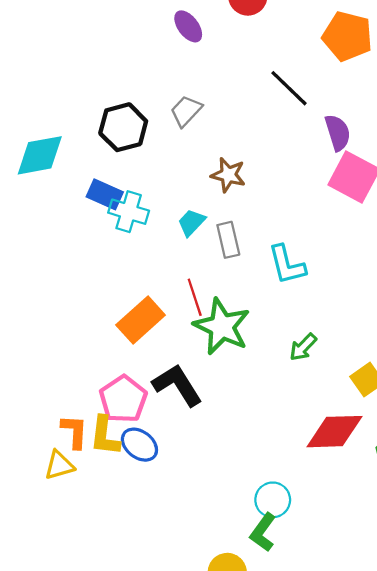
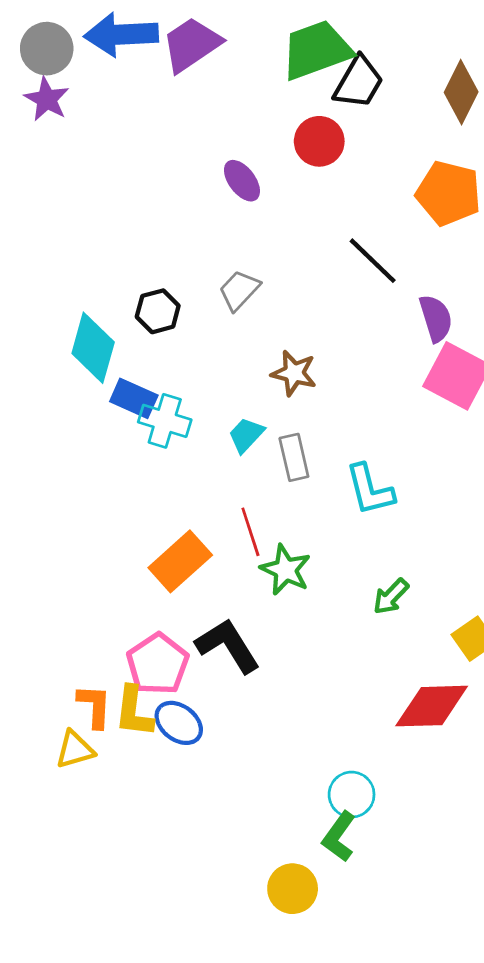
black hexagon: (123, 127) -> (158, 311), size x0.7
cyan diamond: (40, 155) -> (93, 348), moved, turned -64
green star: (222, 327) -> (286, 570), size x0.7

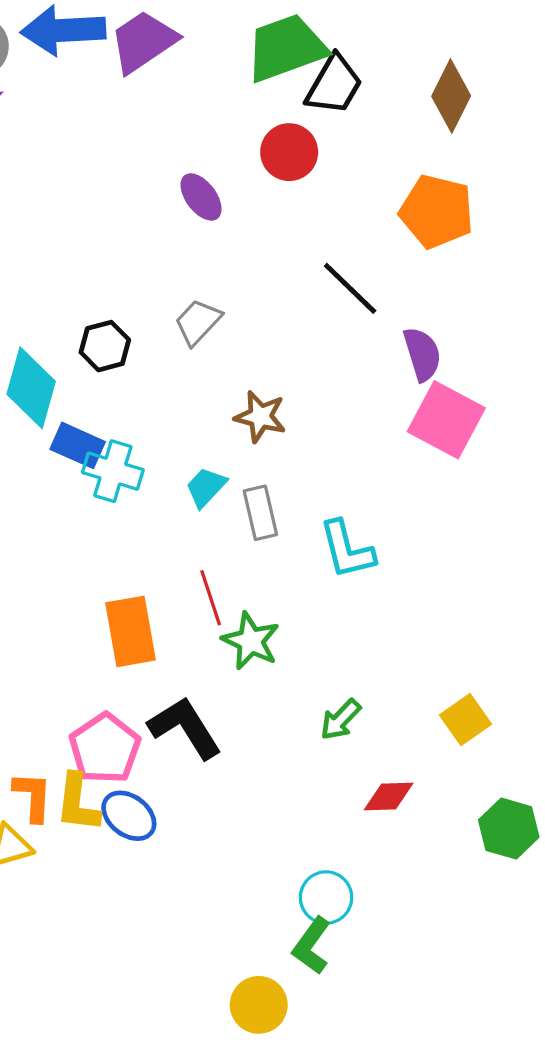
orange rectangle: (180, 561) -> (130, 631), turned -58
green arrow: (391, 596) -> (340, 720), moved
red diamond: (432, 706) -> (389, 797), moved, size x0.6

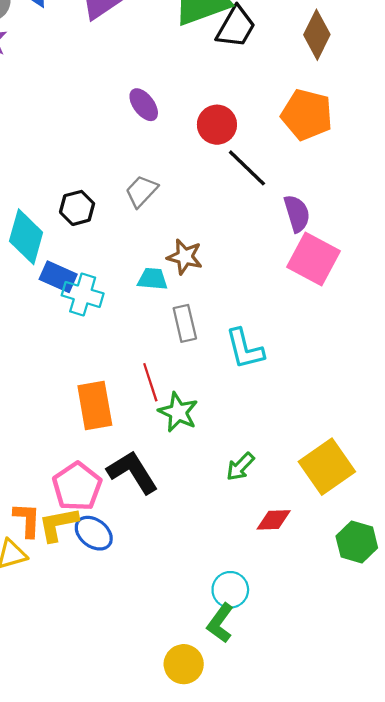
red circle: (289, 152) -> (217, 125), moved
cyan trapezoid: (206, 487) -> (153, 279), moved, turned 52
yellow square: (466, 720) -> (327, 467), size x1.6
yellow L-shape: (78, 803) -> (58, 524), turned 72

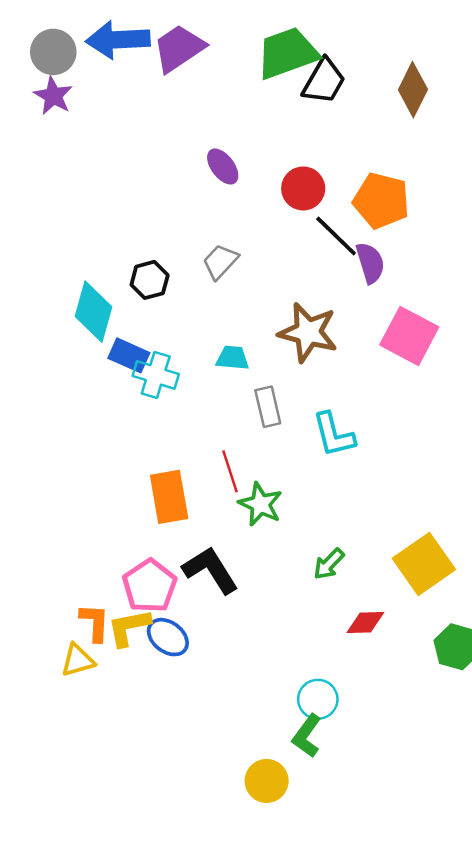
orange pentagon: (307, 115) -> (381, 201), moved
purple semicircle: (297, 213) -> (370, 263), moved
brown star: (185, 257) -> (308, 332), moved, size x1.5

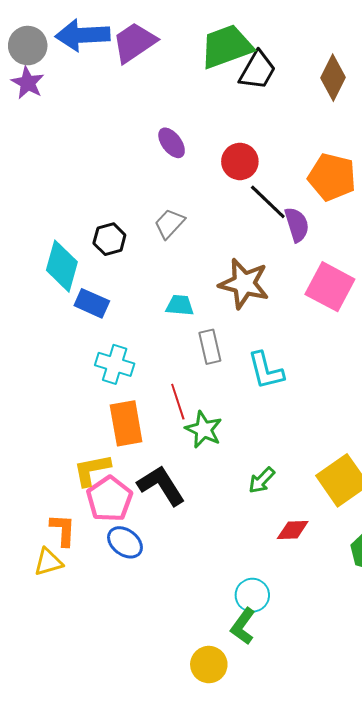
orange pentagon: (381, 201) -> (332, 177), moved
cyan cross: (156, 375) -> (115, 364), moved
yellow L-shape: (129, 627) -> (92, 470), moved

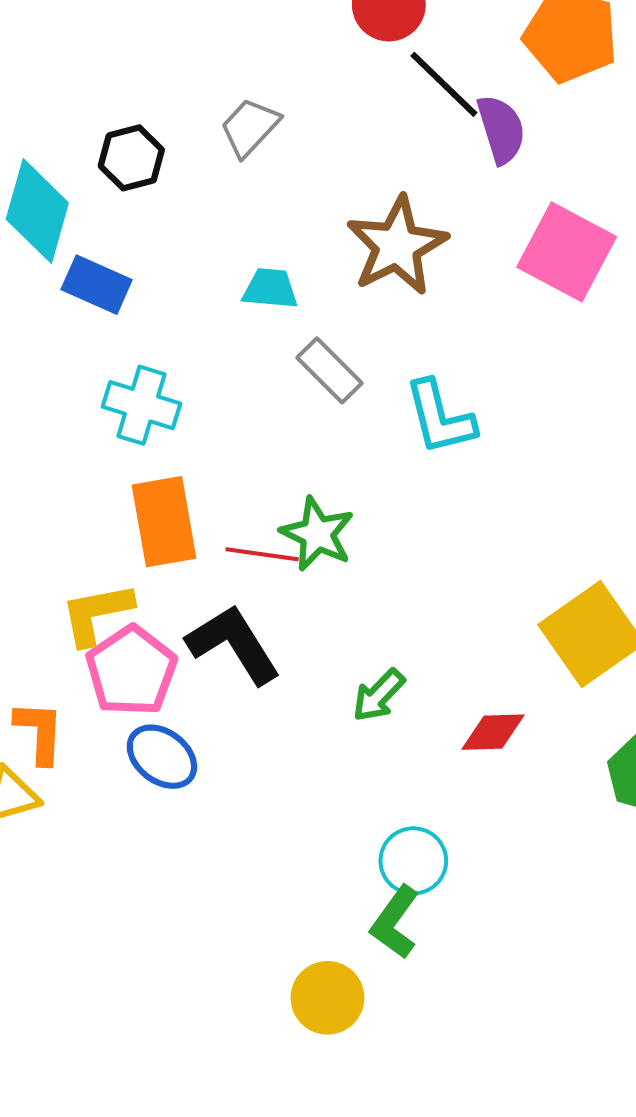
brown star: (244, 284) -> (397, 246), turned 30
gray rectangle: (210, 347) -> (330, 370), turned -32
red line: (178, 402) -> (262, 554), moved, turned -64
green arrow: (262, 480) -> (379, 695), moved

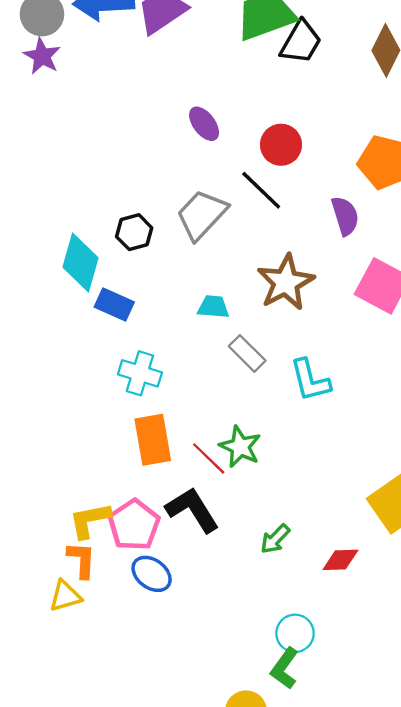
black line: (444, 84) -> (261, 190), moved
gray trapezoid: (250, 127) -> (202, 215), size x1.5
red line: (262, 554) -> (209, 458), turned 36
yellow L-shape: (97, 614) -> (90, 520), moved

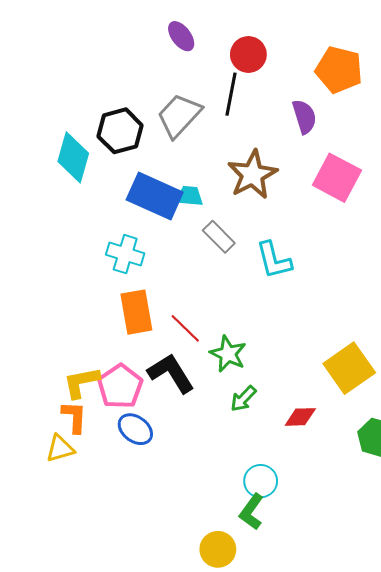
black line: (261, 190) -> (231, 94), turned 57
black hexagon: (134, 232) -> (120, 131), size x1.4
blue rectangle: (114, 305) -> (155, 196), moved, size x1.6
green star: (240, 447) -> (228, 354), moved

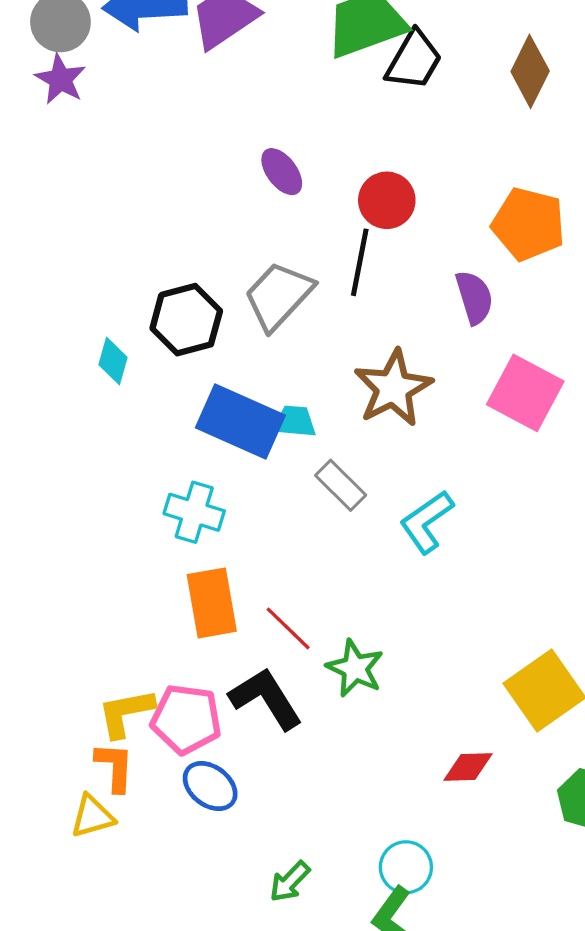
cyan diamond: (73, 157) -> (113, 361), size x0.6
cyan L-shape: (274, 260) -> (427, 522), turned 69
pink pentagon: (120, 386) -> (186, 719), turned -30
green arrow: (243, 399) -> (290, 882), moved

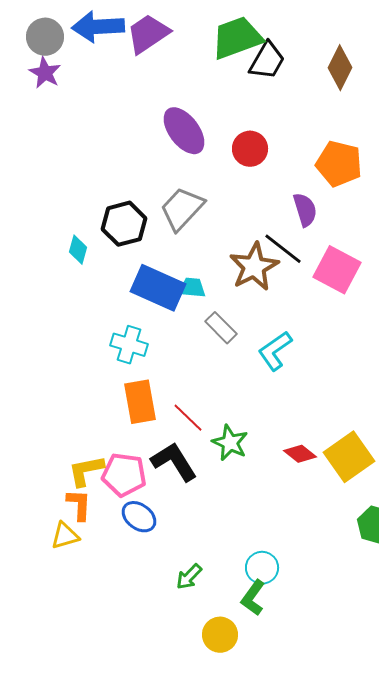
purple ellipse: (282, 172) -> (184, 131), size x1.6
black line: (360, 262) -> (283, 249), moved, turned -63
red diamond: (468, 767) -> (300, 454), moved, turned 40

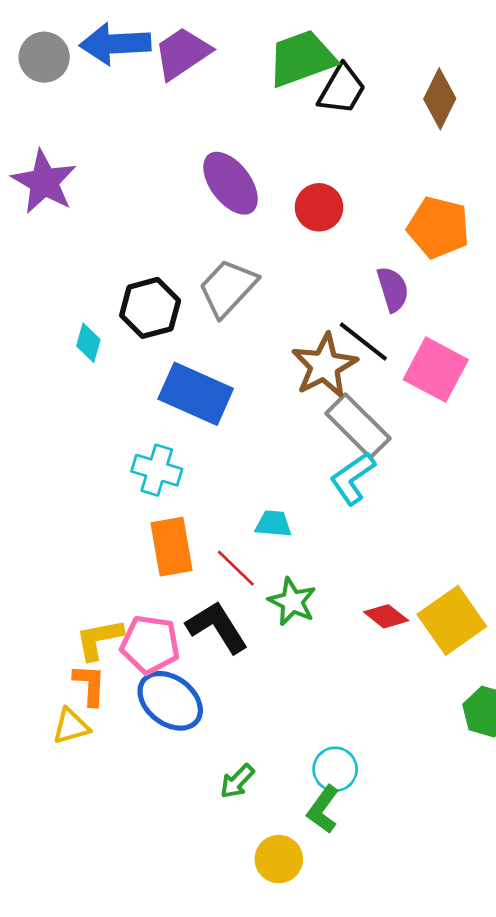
purple star: (45, 73) -> (44, 182), moved, size x1.5
cyan trapezoid: (192, 288) -> (273, 524), moved
gray rectangle: (221, 328) -> (358, 426), moved, size x1.5
blue ellipse: (139, 517) -> (170, 701), size x1.4

